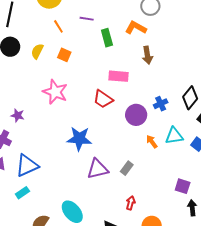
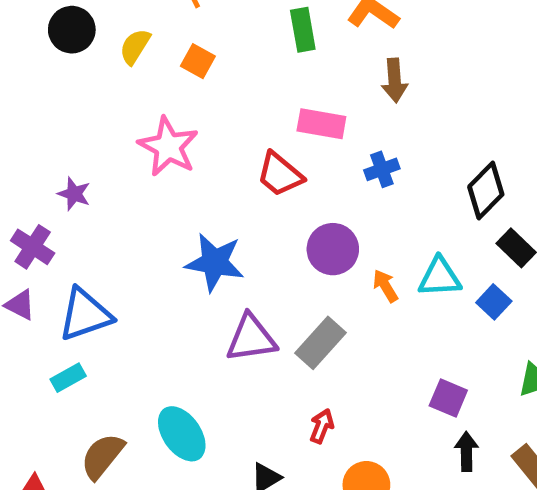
blue cross: (161, 104) -> (382, 169), moved
purple circle: (136, 115) -> (333, 249), moved
gray rectangle: (127, 168) -> (321, 343), size x1.5

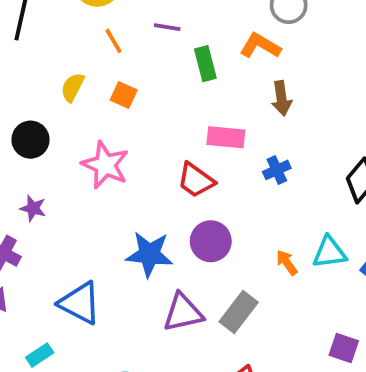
black circle: (72, 30) -> (31, 140), moved
purple circle: (333, 249) -> (211, 241), moved
blue triangle: (85, 314) -> (80, 303), moved, turned 51

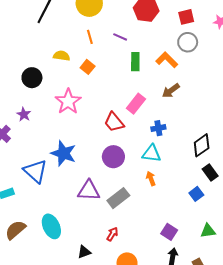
yellow semicircle: (73, 87) -> (62, 56), turned 56
brown arrow: (281, 98) -> (171, 91), turned 48
pink rectangle: (226, 137) -> (136, 104), turned -72
cyan triangle: (329, 252) -> (151, 153), moved
blue star: (149, 254) -> (63, 153), moved

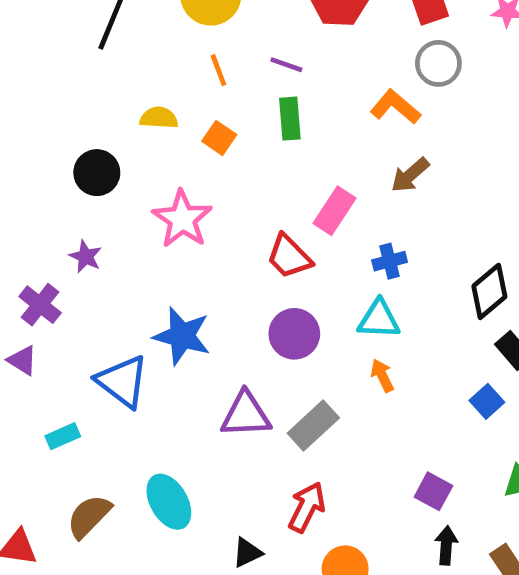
green rectangle: (135, 62) -> (290, 119), moved
red arrow: (112, 234) -> (307, 507), size x1.5

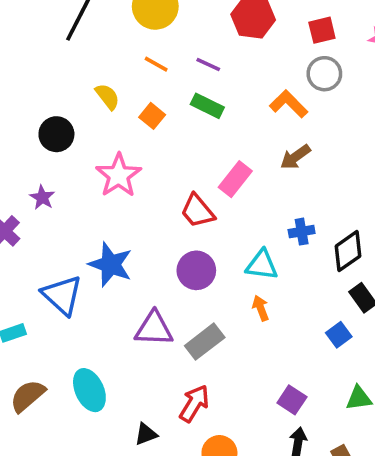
orange line: (218, 70) -> (156, 64), turned -45
yellow semicircle: (159, 118) -> (107, 97), turned 44
green rectangle: (290, 119) -> (207, 106), turned -64
blue cross: (390, 261) -> (302, 232), moved

